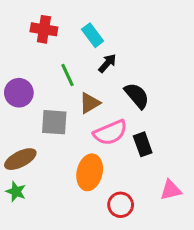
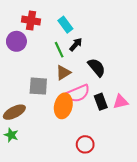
green line: (68, 75) -> (59, 50), moved
purple circle: (19, 93) -> (16, 41), moved
orange ellipse: (90, 172) -> (63, 106), moved
pink triangle: (171, 190) -> (121, 102), moved

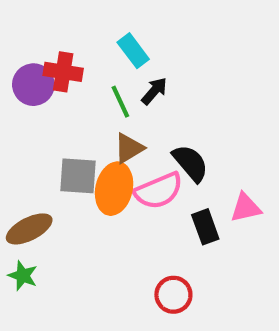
red cross: (31, 21) -> (63, 72), moved
black semicircle: (97, 67) -> (190, 163), moved
black rectangle: (101, 102) -> (205, 227), moved
orange ellipse: (63, 106) -> (114, 189), moved

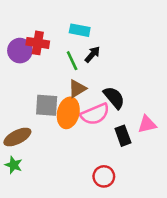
cyan rectangle: (133, 51) -> (80, 30), turned -42

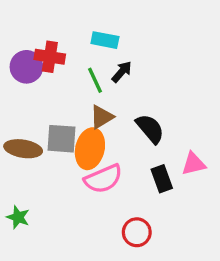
pink semicircle: (95, 114) -> (103, 179), moved
brown ellipse: (17, 137) -> (23, 149), moved, turned 36

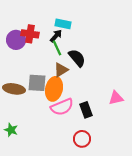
black arrow: (122, 72) -> (56, 36), moved
black semicircle: (150, 129) -> (77, 58), moved
black rectangle: (162, 179) -> (86, 110), moved

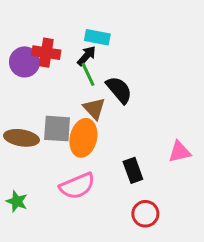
brown triangle: (61, 70) -> (94, 108), turned -42
pink semicircle: (62, 107) -> (77, 186), moved
red circle: (82, 139) -> (145, 214), moved

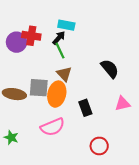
black semicircle: (119, 90) -> (110, 69), moved
black rectangle: (133, 170) -> (85, 108), moved

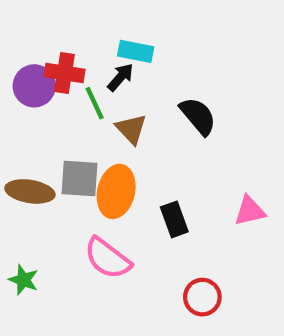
green line: (60, 51) -> (95, 103), moved
black semicircle: (110, 69) -> (198, 116), moved
brown triangle: (64, 74) -> (131, 129), moved
pink semicircle: (53, 127) -> (108, 258), turned 60

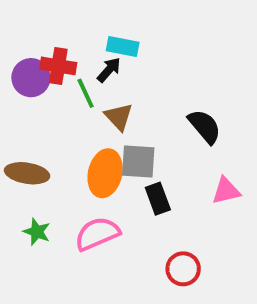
black semicircle: (198, 116) -> (205, 126), moved
gray square: (80, 179) -> (138, 162), moved
pink semicircle: (108, 258) -> (97, 234), turned 120
green star: (23, 280) -> (37, 232), moved

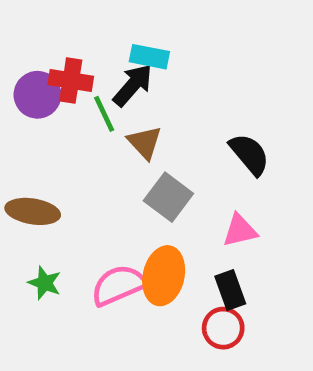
black arrow: (109, 70) -> (133, 85), size x1.4
gray square: (138, 162) -> (168, 197), turned 33
orange ellipse: (105, 173) -> (164, 276), moved
pink triangle: (226, 191) -> (240, 230), moved
black rectangle: (158, 199) -> (230, 290), moved

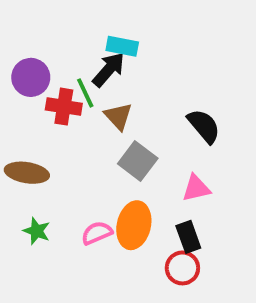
red cross: (71, 80) -> (64, 107), moved
pink semicircle: (118, 285) -> (97, 233), size x0.7

